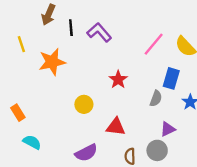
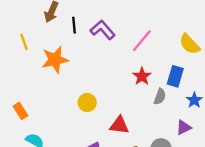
pink line: (154, 44) -> (142, 41), moved
red star: (118, 80) -> (142, 76), moved
purple triangle: (168, 129) -> (184, 128), moved

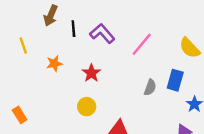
orange star: (55, 60) -> (54, 63), size x0.6
red star: (142, 76) -> (91, 73), moved
gray semicircle: (160, 97) -> (150, 87), moved

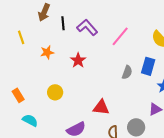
yellow circle: (87, 107) -> (55, 92), moved

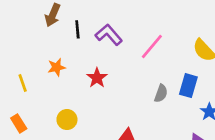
yellow line: (21, 37) -> (23, 83), moved

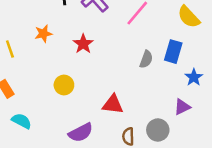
yellow circle: (67, 120) -> (64, 85), moved

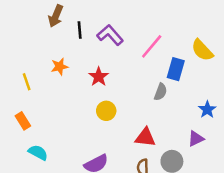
blue rectangle: (173, 52) -> (176, 69), moved
yellow circle: (64, 85) -> (106, 111), moved
red triangle: (113, 104) -> (145, 137), moved

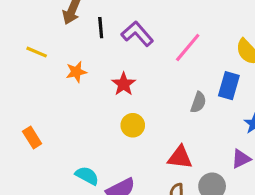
blue rectangle: (176, 69) -> (229, 86), moved
yellow line: (27, 82) -> (37, 52), moved, turned -48
cyan semicircle: (38, 152) -> (87, 176), moved

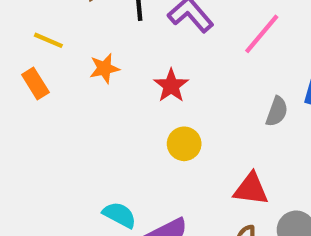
orange rectangle: (32, 137) -> (35, 83), moved

